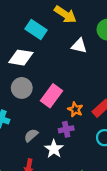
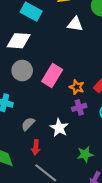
purple cross: (66, 129) -> (79, 107), moved
gray semicircle: (31, 135) -> (28, 124), moved

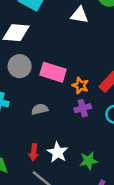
pink rectangle: (52, 76) -> (53, 72), turned 75
gray semicircle: (28, 124) -> (40, 109), moved, turned 32
white star: (59, 128) -> (57, 152), moved

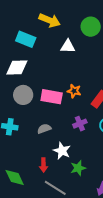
orange star: (80, 85) -> (74, 91), moved
white star: (57, 152) -> (62, 151), moved
green star: (89, 161) -> (78, 168), moved

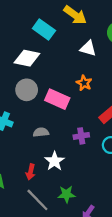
orange star: (74, 91) -> (84, 83), moved
green star: (78, 168) -> (66, 194), moved

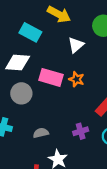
white triangle: (88, 48) -> (76, 45), turned -49
pink rectangle: (57, 99) -> (51, 77), moved

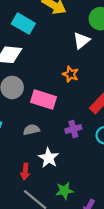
white triangle: (76, 45) -> (81, 41), moved
pink rectangle: (51, 77) -> (43, 100), moved

